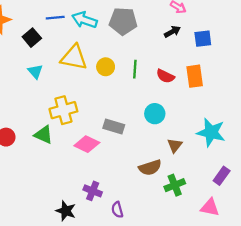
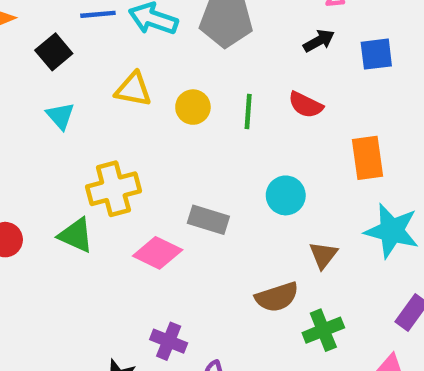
yellow triangle: (74, 57) -> (133, 89), size x0.7
red semicircle: (165, 76) -> (306, 105), moved
orange rectangle: (195, 76) -> (367, 158), moved

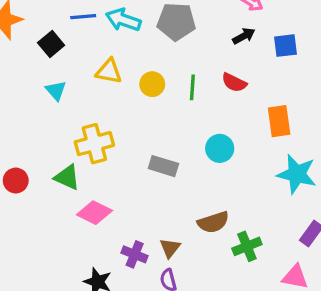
pink diamond: (158, 253) -> (94, 213), moved
brown triangle: (323, 255) -> (170, 248), moved

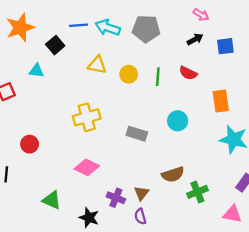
cyan triangle: (56, 91) -> (37, 71), moved, turned -42
green triangle: (67, 177) -> (52, 200), moved

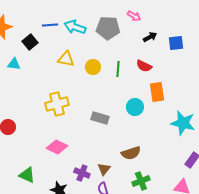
pink arrow: (201, 15) -> (134, 16), moved
orange rectangle: (221, 101) -> (157, 92), moved
green cross: (197, 192) -> (141, 181), moved

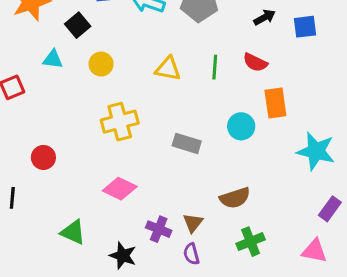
yellow triangle: (66, 59) -> (168, 69), moved
yellow circle: (93, 67) -> (101, 64), moved

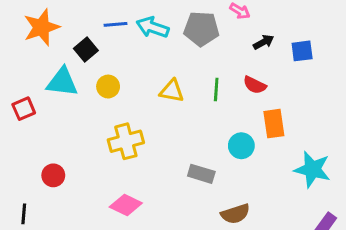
cyan triangle: (53, 59) -> (62, 82), size x1.6
gray rectangle: (187, 143) -> (201, 174), moved

